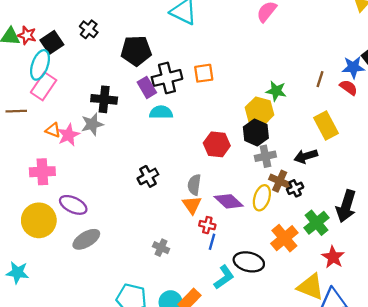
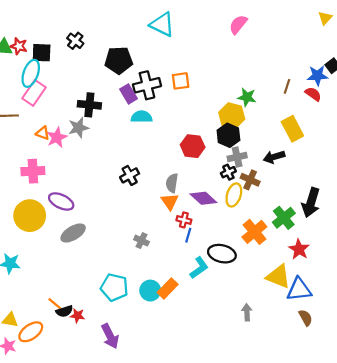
black square: (52, 42) -> (42, 53), turned 36
black cross: (295, 188) -> (228, 172), moved

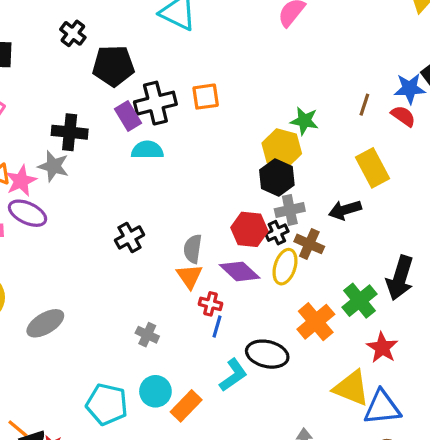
black cross: (75, 41) -> (73, 33), moved
gray star: (79, 128) -> (53, 166), turned 30
red hexagon: (193, 146) -> (249, 229), moved
purple ellipse: (61, 201) -> (27, 213), moved
cyan circle: (150, 291) -> (155, 391), moved

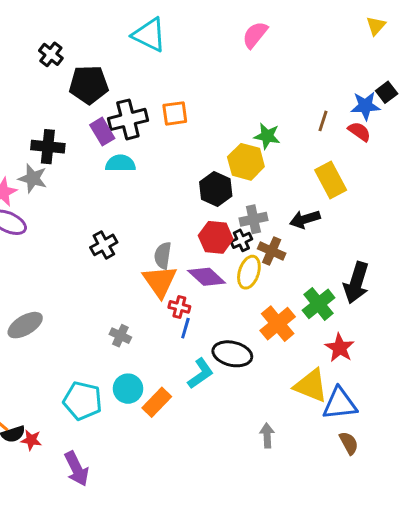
black hexagon: (277, 178) -> (216, 189), moved
orange triangle: (189, 276) -> (160, 281), size x1.4

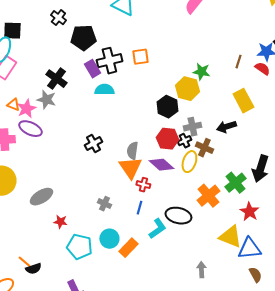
black cross: (48, 147) -> (56, 79), turned 30
blue line: (185, 328) -> (139, 208), moved
red star: (31, 440) -> (60, 222), moved

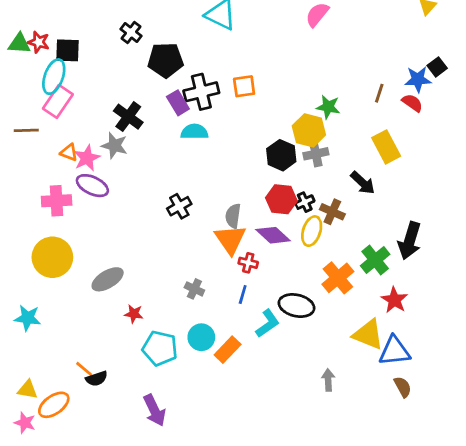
gray cross: (192, 127) -> (316, 154), moved
black arrow: (226, 127) -> (363, 183), turned -120

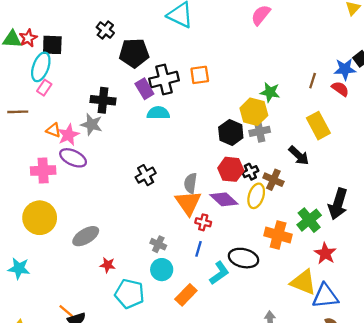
red star: (39, 42) -> (28, 38), turned 30
pink rectangle: (58, 101) -> (44, 88), size x0.6
black cross: (128, 117) -> (103, 100), turned -30
orange cross: (338, 278) -> (278, 235), turned -35
cyan circle: (201, 337) -> (162, 270), moved

